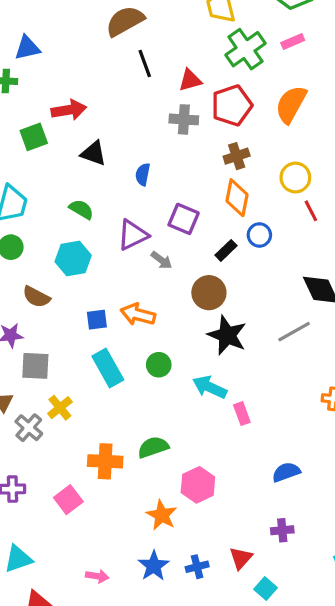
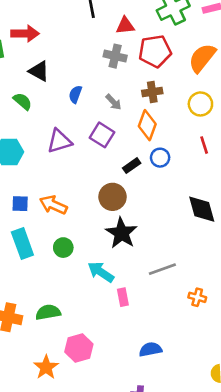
yellow circle: (295, 178) -> (200, 104), moved
green semicircle: (81, 209) -> (23, 101), moved
gray arrow: (162, 260) -> (113, 102), moved
gray line: (294, 332) -> (162, 269), moved

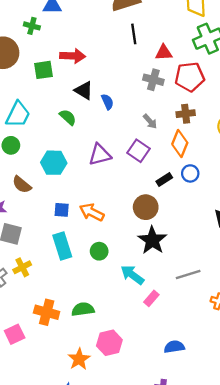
blue semicircle: (75, 94) -> (107, 102), moved, turned 133
pink rectangle: (123, 297) -> (151, 298), turned 49

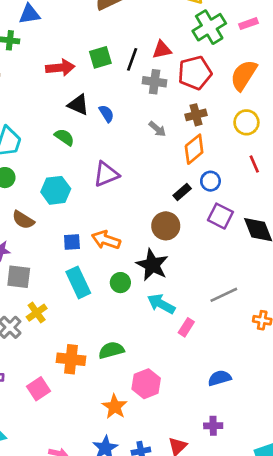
black line: (134, 34) -> (132, 59), moved, turned 36
green square: (44, 70) -> (100, 57), moved
orange diamond: (180, 143) -> (194, 149), turned 36
purple square: (138, 151) -> (220, 216), moved
black star: (152, 240) -> (152, 265), moved

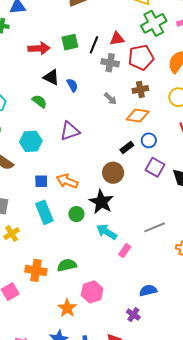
orange diamond: (194, 149) -> (138, 115), turned 45
purple cross: (213, 426) -> (133, 315), moved, turned 32

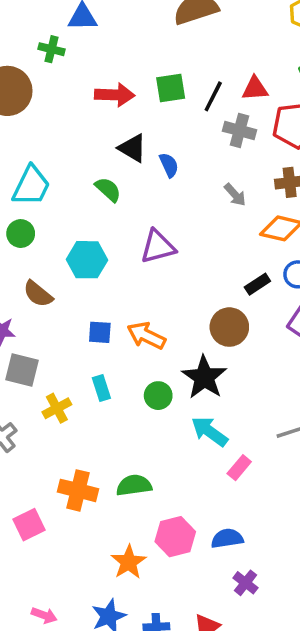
cyan rectangle: (44, 212) -> (101, 388), size x0.6
yellow cross: (12, 234) -> (57, 408), moved
blue semicircle: (148, 290) -> (227, 538), moved

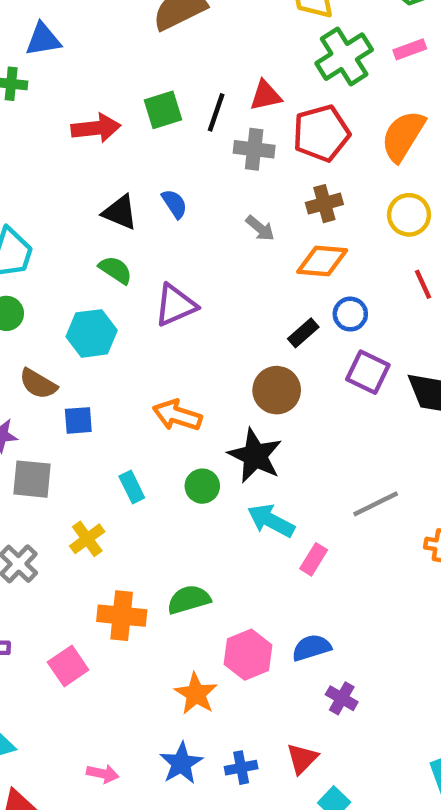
black triangle: (132, 148) -> (120, 212), moved
green semicircle: (108, 189) -> (115, 270), moved
blue square: (100, 332) -> (78, 420), moved
yellow cross: (57, 408) -> (87, 539), moved

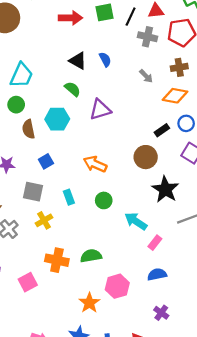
brown semicircle: (38, 384) -> (28, 129), moved, turned 42
blue square: (78, 420) -> (46, 161), turned -32
black star: (255, 456) -> (165, 189), moved
gray square: (32, 479) -> (33, 192), moved
blue semicircle: (311, 648) -> (157, 274), moved

